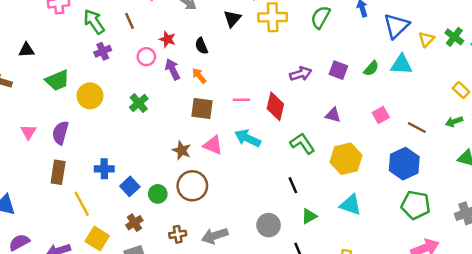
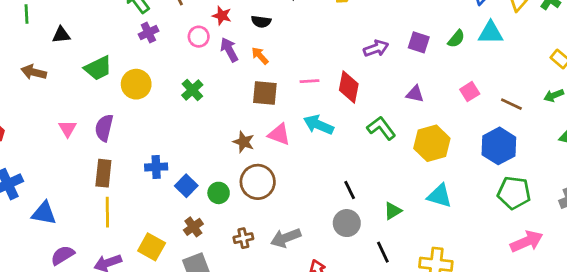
black semicircle: (201, 46) -> (261, 22), turned -56
black line: (293, 185) -> (350, 190), moved
yellow line: (82, 204) -> (107, 212), moved, turned 30

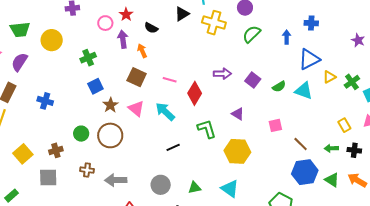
green trapezoid: (98, 68) -> (20, 30), moved
blue hexagon: (499, 146) -> (305, 172), moved
blue square: (186, 186) -> (95, 86), moved
black line: (350, 190) -> (173, 147), moved, turned 72

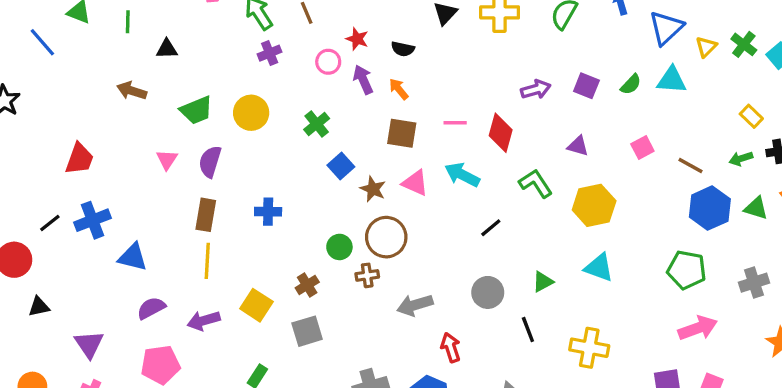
brown cross: (87, 170) -> (367, 275), moved

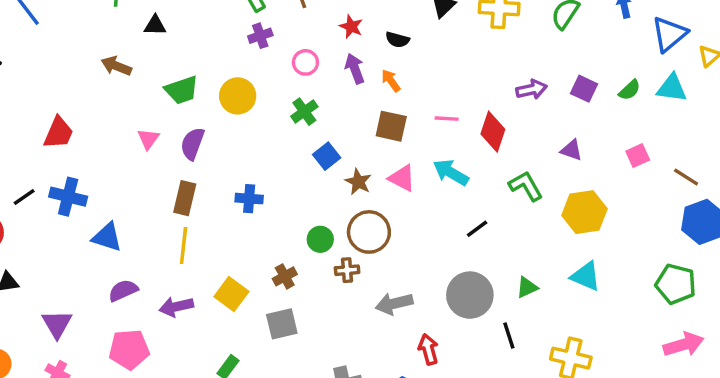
pink circle: (328, 62) -> (305, 62), moved
blue cross: (92, 220) -> (68, 197), turned 32
gray circle: (488, 292) -> (470, 295), size x1.4

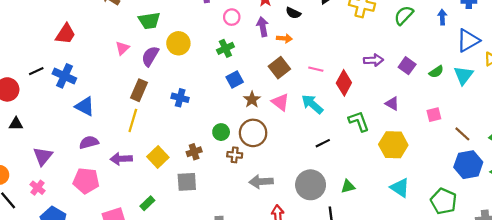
orange arrow: (391, 81) -> (284, 38), turned 120
cyan triangle: (672, 88) -> (463, 75), turned 50
yellow circle: (238, 96) -> (178, 43), moved
brown square: (391, 126) -> (279, 68), turned 30
cyan triangle: (586, 276) -> (400, 188), moved

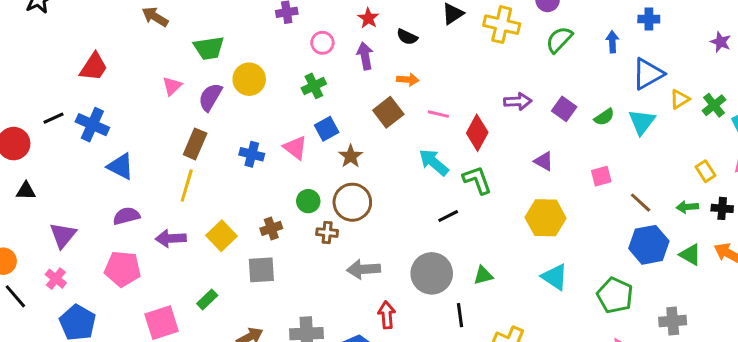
orange arrow: (284, 38) -> (408, 80), moved
pink triangle: (280, 102) -> (295, 148), moved
green L-shape: (359, 121) -> (477, 180), moved

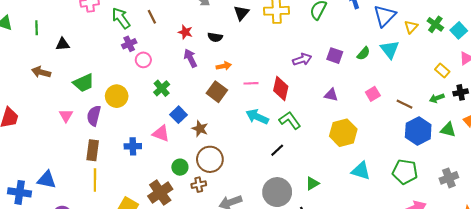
pink circle: (322, 43) -> (143, 60), moved
blue cross: (92, 125) -> (20, 192), moved
brown cross: (271, 228) -> (160, 193), size x1.6

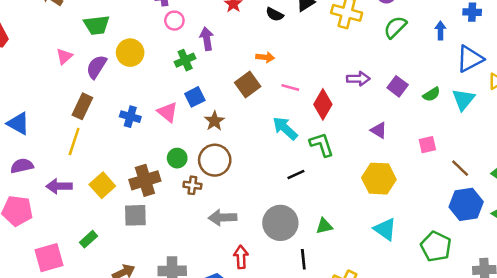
black semicircle: (215, 37) -> (275, 14), moved
purple arrow: (190, 58) -> (207, 39), moved

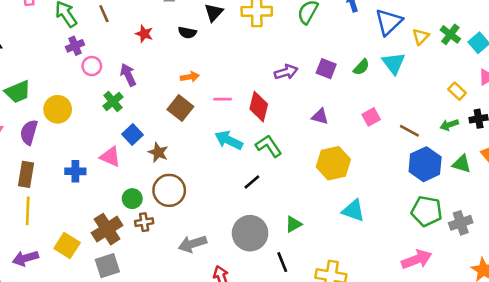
brown cross: (192, 185) -> (144, 222), moved
green pentagon: (436, 246) -> (427, 211), moved

